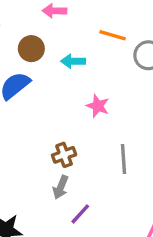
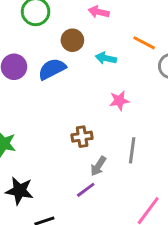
pink star: (98, 106) -> (119, 101), turned 30
gray arrow: (61, 187) -> (98, 166), moved

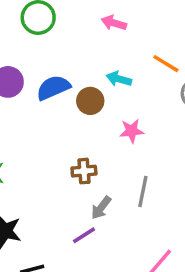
brown circle: (72, 40) -> (90, 101), moved

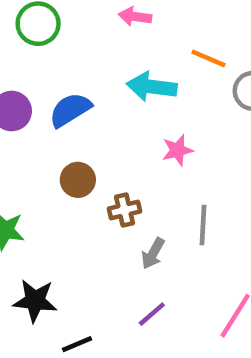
cyan arrow: (119, 79) -> (152, 87), size x1.5
brown circle: (90, 101) -> (78, 180), moved
purple line: (84, 235) -> (152, 314), moved

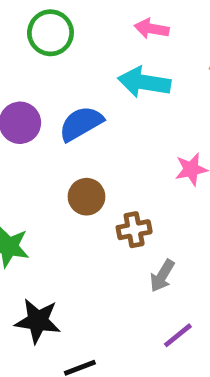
cyan arrow: (152, 87) -> (144, 82), moved
purple line: (152, 314) -> (178, 335), moved

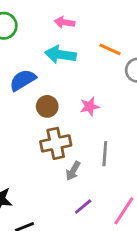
brown circle: (86, 197) -> (47, 106), moved
brown cross: (134, 230) -> (56, 143), size x1.5

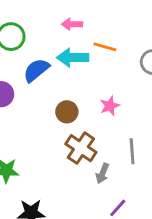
orange line: (110, 49) -> (105, 47), moved
blue semicircle: (23, 80) -> (36, 70), moved
brown cross: (56, 143) -> (81, 148), turned -36

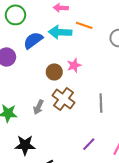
pink star: (110, 106) -> (74, 65), moved
gray arrow: (102, 173) -> (38, 107), moved

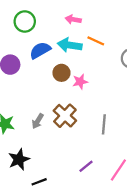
brown circle: (54, 72) -> (61, 73), moved
black star: (25, 145) -> (19, 159), turned -30

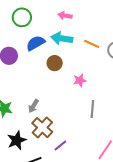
orange line: (96, 41) -> (92, 44), moved
pink star: (80, 82) -> (80, 80), moved
brown cross: (65, 116) -> (42, 128), moved
purple line: (86, 166) -> (60, 146), moved

